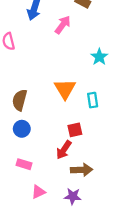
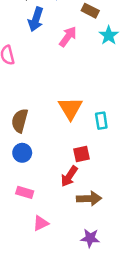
cyan star: (99, 57) -> (109, 35), moved
purple star: (73, 196) -> (90, 238), moved

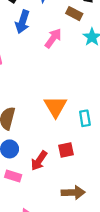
red arrow: (69, 176) -> (39, 161), moved
pink rectangle: (25, 192) -> (13, 176), moved

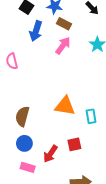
brown rectangle: (74, 14) -> (64, 24), moved
orange triangle: (55, 107) -> (65, 106), turned -50

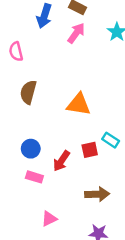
brown semicircle: (22, 116) -> (28, 92), moved
cyan rectangle: (91, 116) -> (111, 140), moved, turned -48

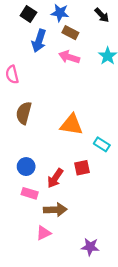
pink arrow: (76, 33) -> (69, 57), turned -108
cyan rectangle: (111, 140) -> (102, 144), moved
brown arrow: (97, 194) -> (55, 210), moved

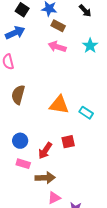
blue arrow: (39, 41) -> (15, 33), moved, turned -132
cyan rectangle: (102, 144) -> (86, 113), moved
pink triangle: (44, 233) -> (54, 198), moved

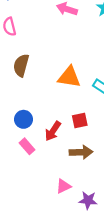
pink rectangle: (23, 164) -> (27, 146), turned 32
brown arrow: (45, 178) -> (81, 152), moved

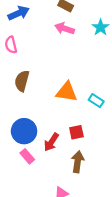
blue circle: (24, 119) -> (24, 131), size x1.5
brown arrow: (81, 152) -> (78, 162), turned -80

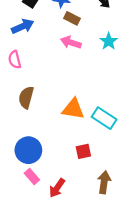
cyan rectangle: (96, 101) -> (104, 118), size x1.5
red arrow: (51, 142) -> (57, 188), moved
brown arrow: (78, 162) -> (104, 182), moved

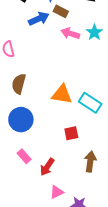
blue arrow: (23, 26) -> (39, 19), moved
pink arrow: (71, 42) -> (70, 33), moved
blue circle: (28, 150) -> (21, 120), moved

